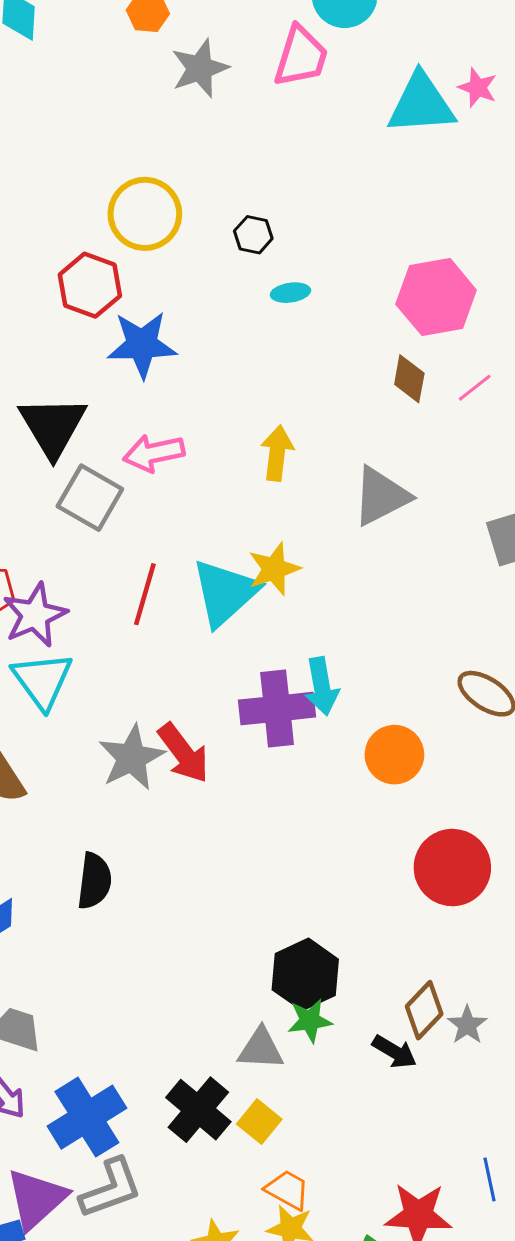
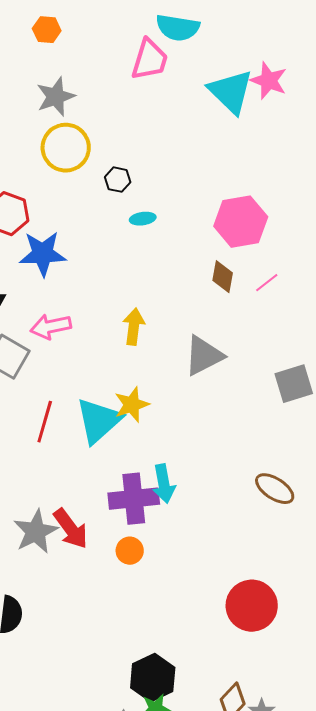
gray star: (200, 68) -> (56, 97), moved
pink star: (478, 88) -> (269, 81), size x1.4
cyan triangle: (421, 104) -> (231, 92), turned 48
yellow circle: (145, 214) -> (66, 148), moved
orange circle: (394, 755) -> (130, 551), moved, size x0.7

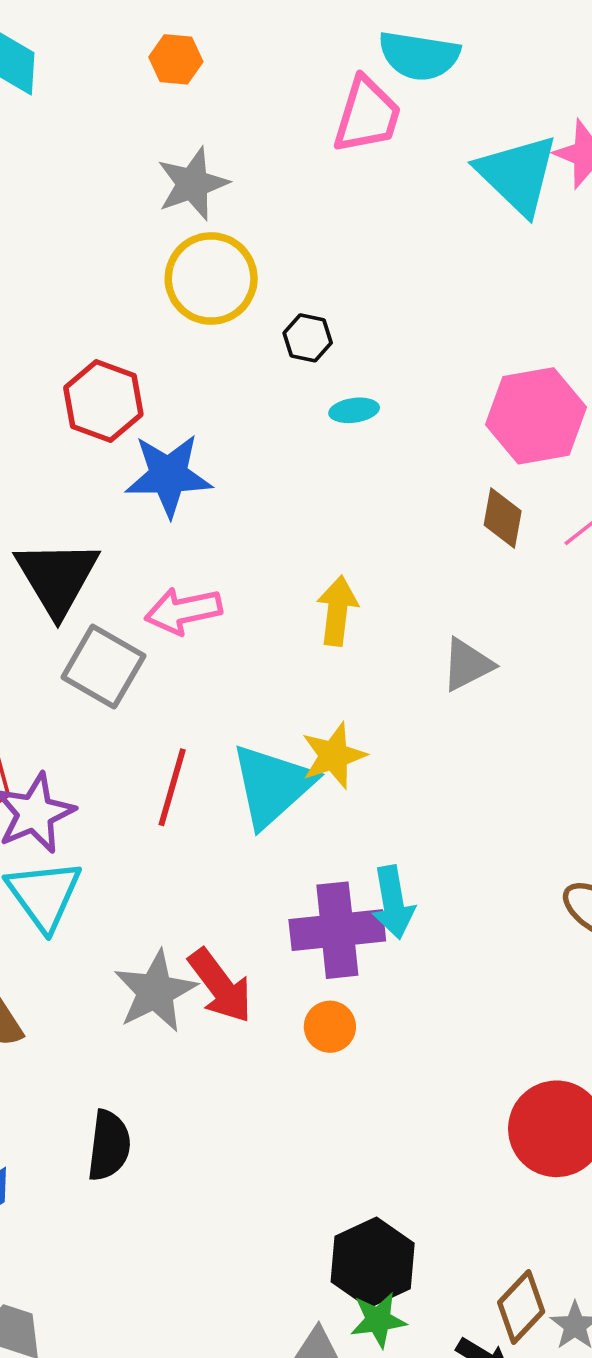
gray triangle: (204, 356) -> (467, 665), size x0.7

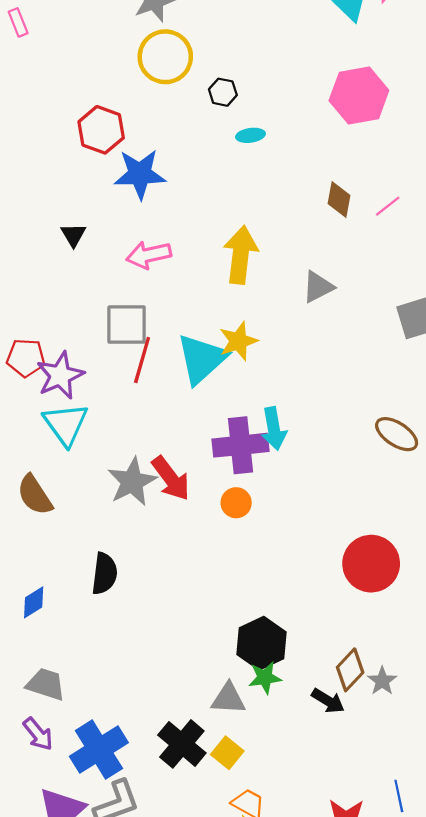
pink hexagon: (536, 416) -> (359, 96), moved
black triangle: (57, 577) -> (73, 235), size x0.5
yellow arrow: (337, 611) -> (241, 255), size x1.4
gray square: (103, 667) -> (127, 325), moved, turned -30

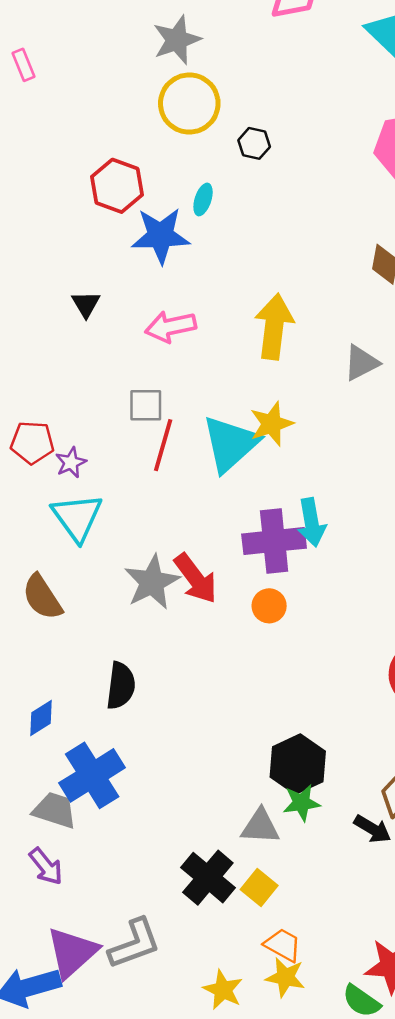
cyan ellipse: (251, 135) -> (203, 199), moved, turned -64
gray square: (127, 325) -> (146, 405), size x0.7
purple star: (60, 375) -> (71, 462), size x0.6
blue cross: (99, 750) -> (92, 775), moved

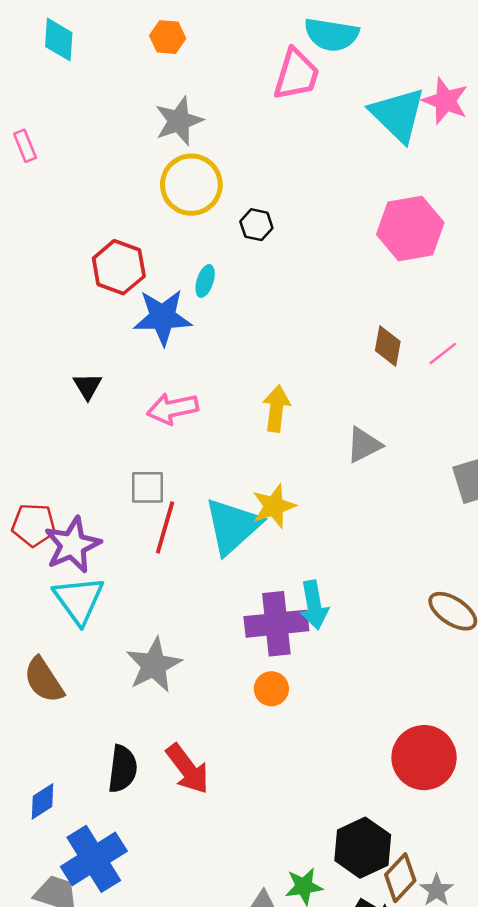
yellow arrow: (274, 327) -> (276, 409), size x0.7
purple star: (71, 462) -> (73, 545), size x1.8
red arrow: (196, 578) -> (188, 769), moved
black hexagon: (298, 764) -> (363, 848), moved

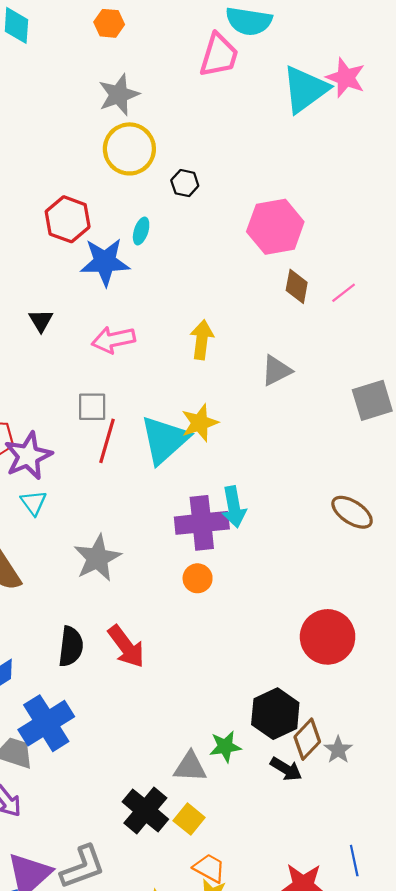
cyan triangle: (398, 115) -> (305, 89), turned 40
pink hexagon: (410, 228) -> (275, 227), moved
cyan triangle: (79, 600) -> (34, 503), size x0.6

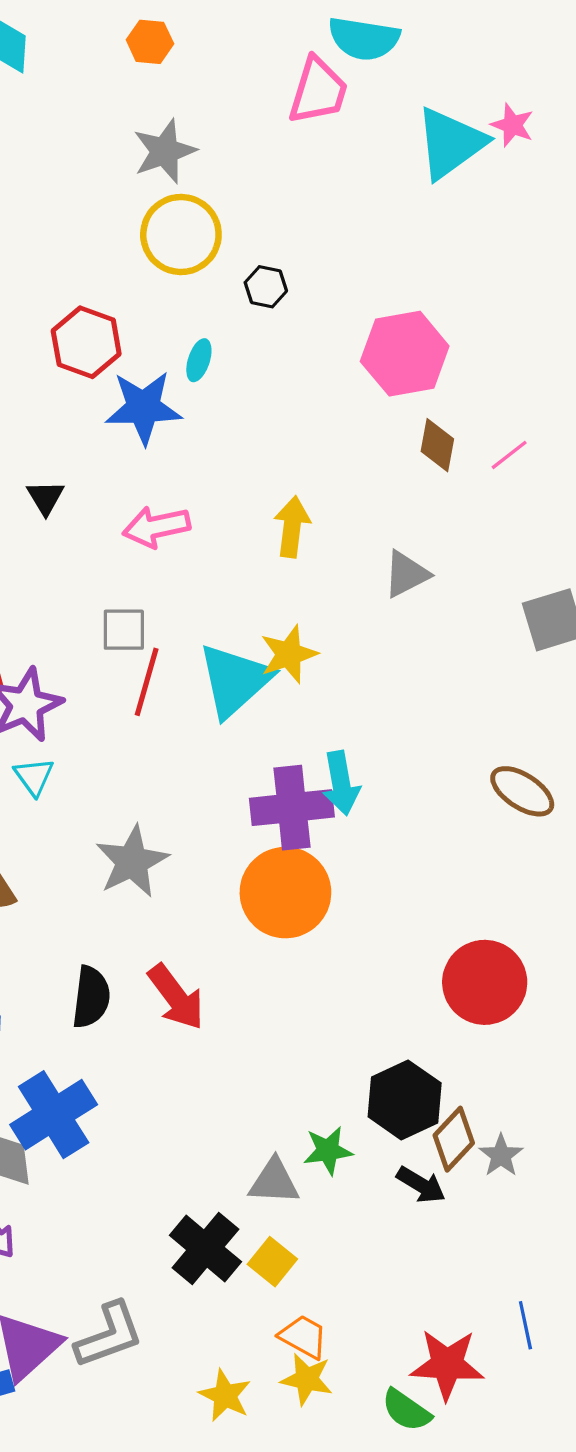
pink star: (346, 78) -> (512, 125), size x0.7
orange circle: (198, 578) -> (285, 893), size x2.0

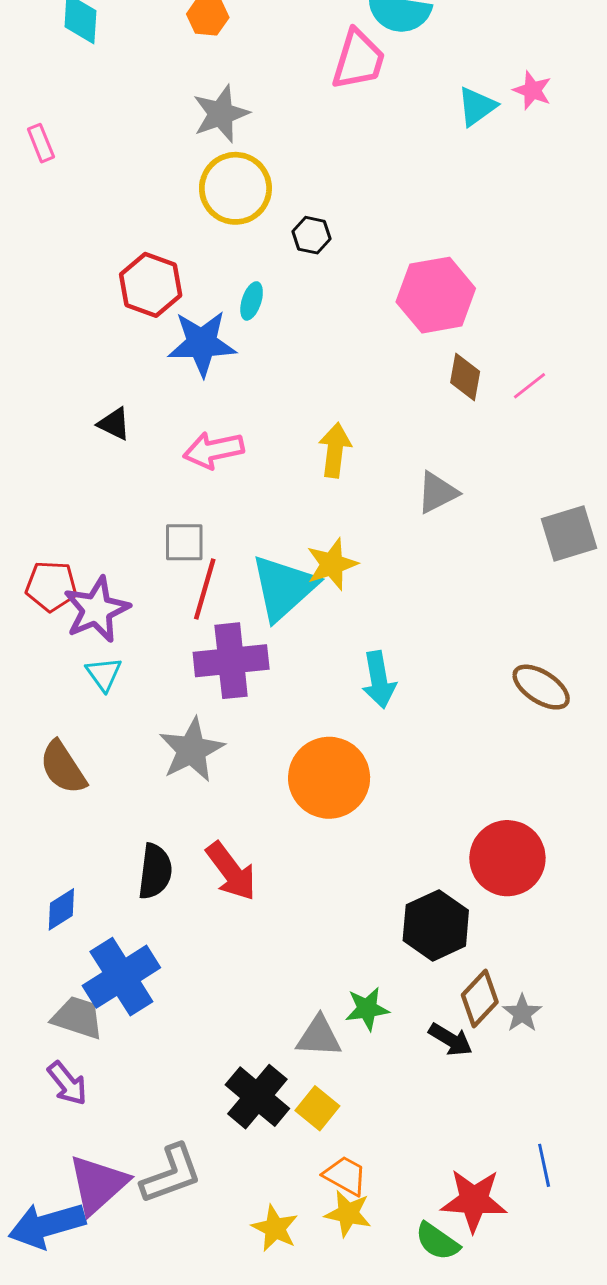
cyan triangle: (450, 143) -> (477, 106), size x0.6
black triangle: (45, 497) -> (114, 424), turned -33
purple cross: (292, 808) -> (231, 661), moved
black hexagon: (405, 1100) -> (436, 925), moved

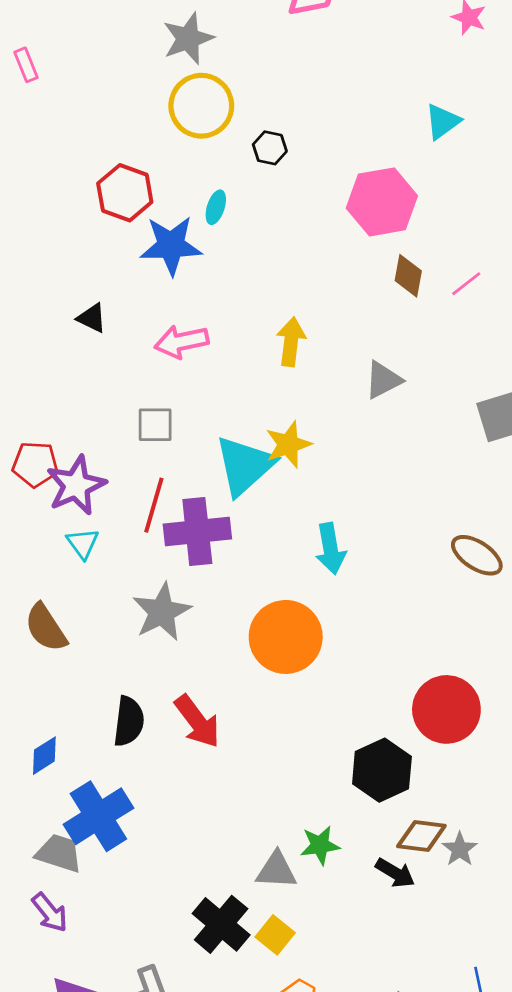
cyan triangle: (477, 106) -> (443, 122), moved
red line: (205, 589) -> (154, 505), moved
brown diamond: (480, 999) -> (421, 836), turned 54

